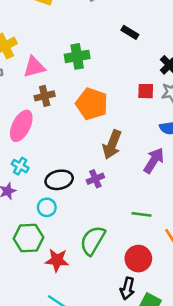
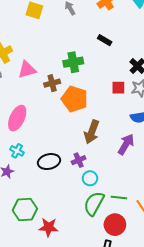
green cross: (77, 56) -> (73, 62), moved
brown cross: (45, 96) -> (52, 83), moved
cyan circle: (47, 207) -> (90, 178), moved
green line: (142, 214) -> (119, 197), moved
green semicircle: (93, 240) -> (94, 203), moved

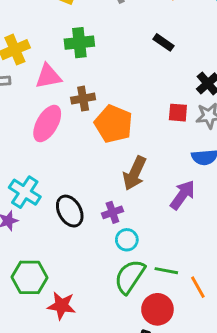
green cross: (73, 62) -> (79, 43), moved
pink ellipse: (17, 118) -> (47, 124), moved
cyan cross: (17, 151) -> (25, 192), size x1.5
black ellipse: (49, 162) -> (70, 211), turned 70

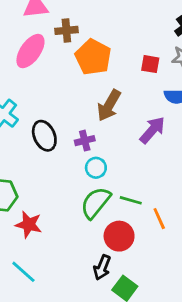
red square: (178, 113) -> (150, 64), moved

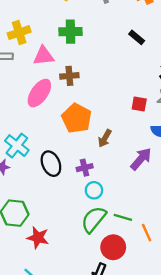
orange pentagon: (93, 57) -> (77, 118), moved
brown arrow: (109, 105) -> (105, 138), size x0.7

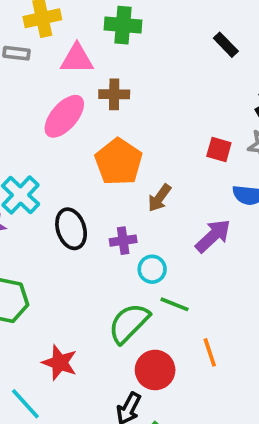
cyan circle: (94, 190) -> (152, 269), moved
green line: (123, 217) -> (175, 304), moved
red star: (38, 238) -> (60, 363), moved

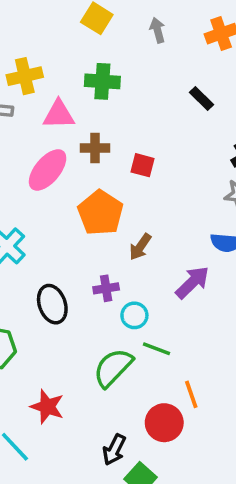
red square: (219, 150) -> (143, 165), moved
black ellipse: (71, 229) -> (52, 304), moved
red circle: (155, 370) -> (164, 423), moved

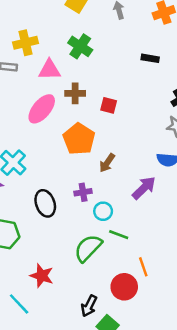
green cross: (102, 81) -> (80, 46), turned 30
black rectangle: (202, 99) -> (150, 58), turned -35

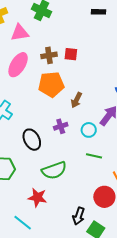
brown cross: (75, 93) -> (49, 55), moved
orange pentagon: (79, 139) -> (51, 84), turned -30
cyan circle: (103, 211) -> (89, 130), moved
green semicircle: (88, 248) -> (54, 170), moved, turned -145

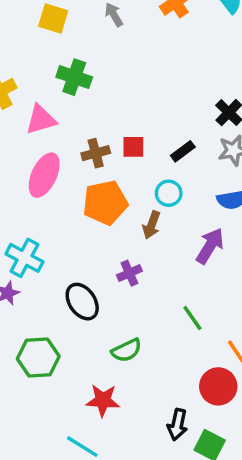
black rectangle: (98, 12) -> (183, 151), moved, turned -32
cyan circle: (89, 130) -> (169, 193), moved
green line: (94, 156) -> (192, 318), turned 49
green semicircle: (54, 170) -> (127, 350), size x0.7

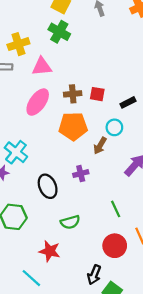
green cross: (74, 77) -> (59, 32), moved
red circle: (218, 386) -> (115, 246), moved

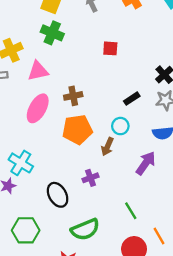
red square: (97, 94) -> (110, 48), moved
green semicircle: (70, 222) -> (85, 229), size x1.4

